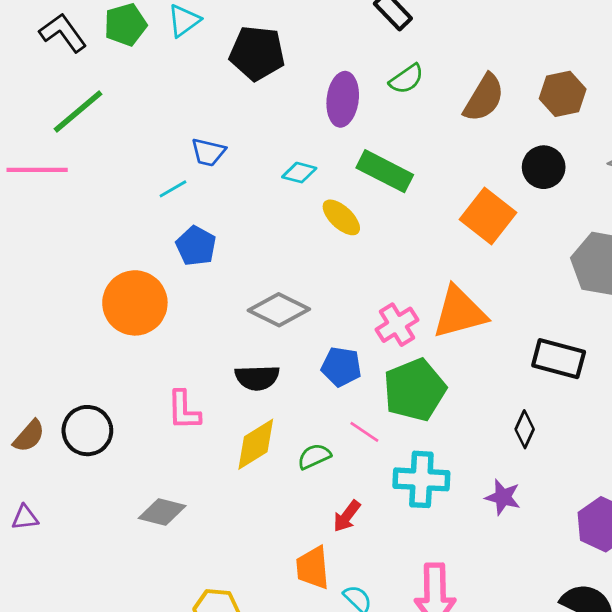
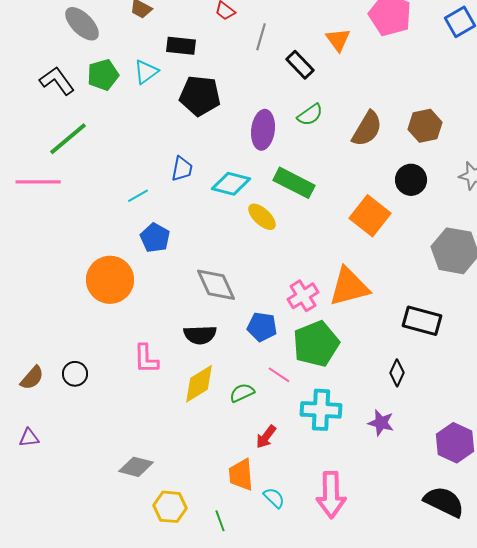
blue trapezoid: (208, 152) -> (182, 169), moved, turned -92
cyan diamond: (299, 173) -> (231, 184), size x1.5
gray diamond: (279, 310) -> (216, 285), turned 39
black circle: (87, 431) -> (75, 374), size x0.7
gray diamond: (162, 512) -> (136, 467), moved

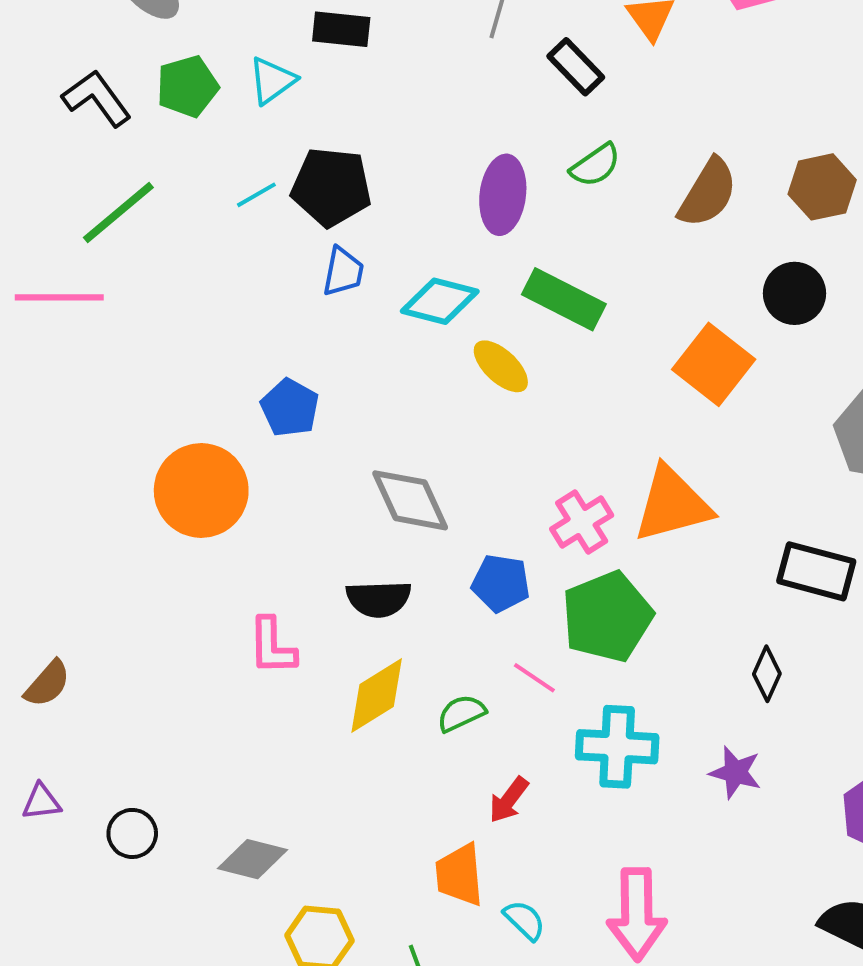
black pentagon: (200, 96) -> (331, 187), moved
cyan line: (138, 196) -> (256, 195), moved
black circle: (75, 374) -> (132, 833), moved

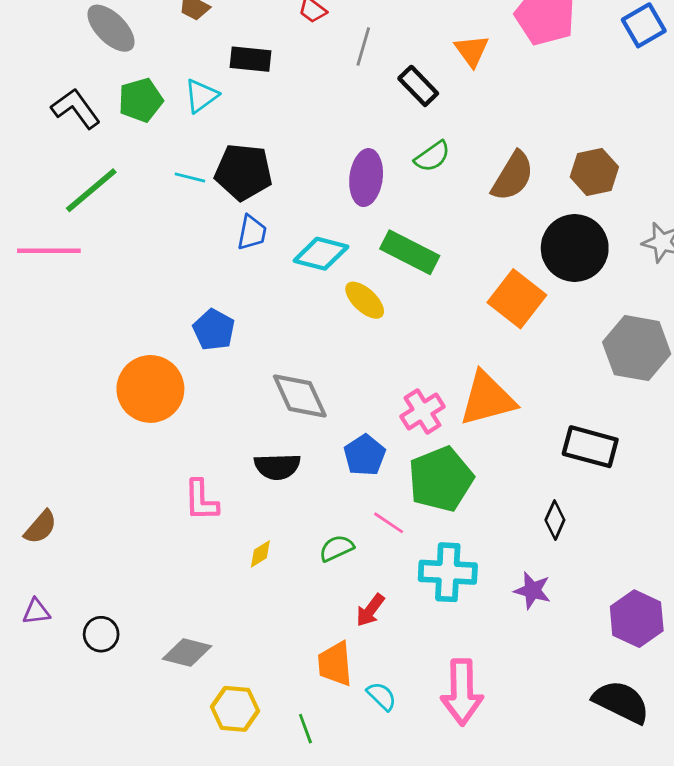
cyan line: (256, 195) -> (190, 178), turned 44
black circle: (794, 293) -> (575, 248), size x1.5
blue pentagon: (501, 583) -> (365, 455), turned 30
yellow diamond: (377, 695) -> (260, 554), moved, size x0.5

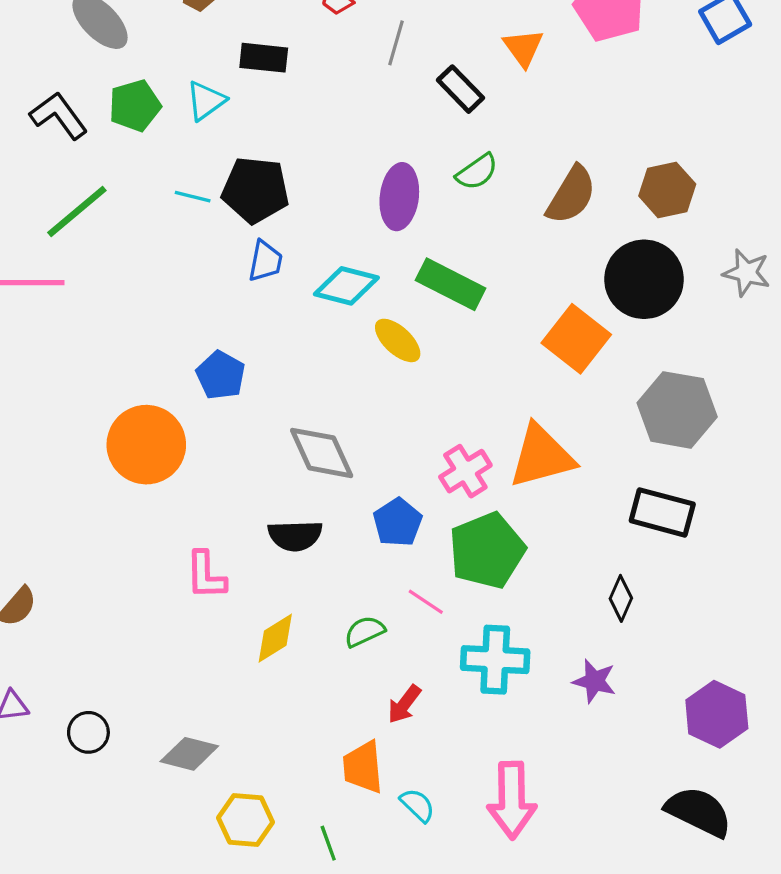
gray hexagon: (637, 348) -> (677, 410), moved
yellow diamond: (260, 554) -> (275, 638), size x1.5

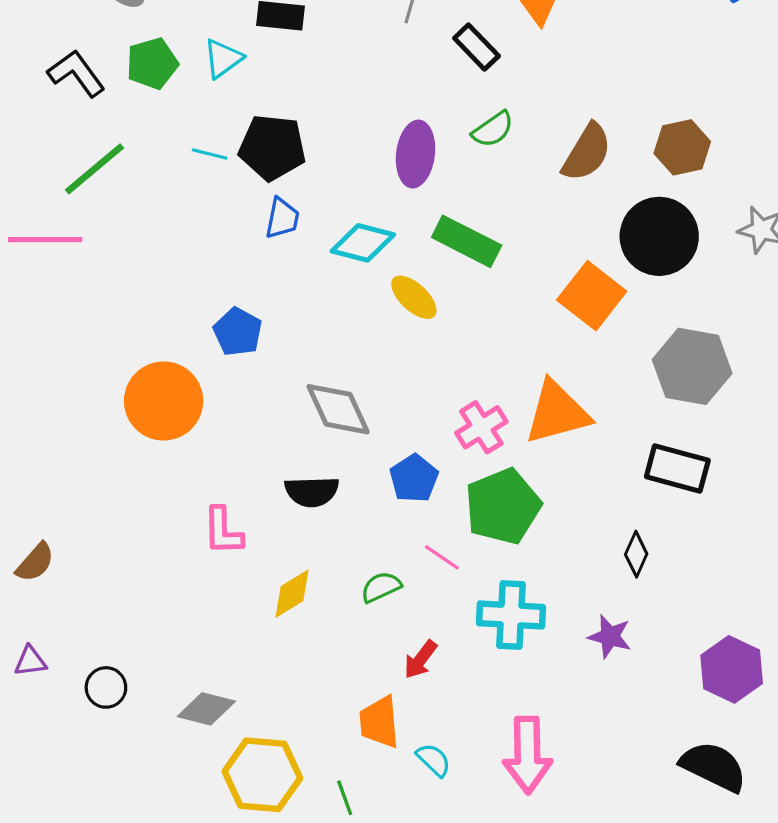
yellow hexagon: (246, 820) -> (262, 775), size x1.4

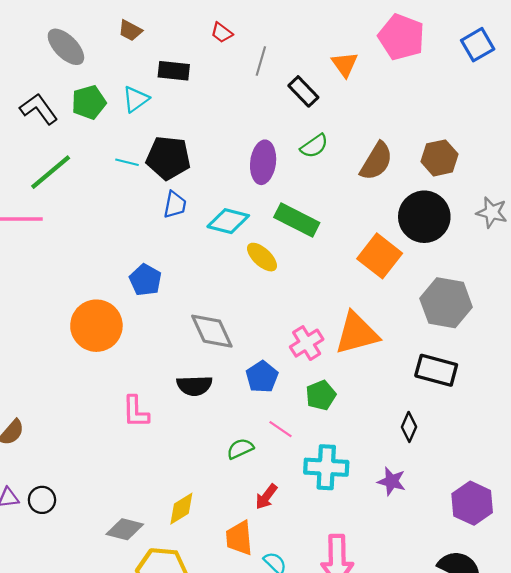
green pentagon: (503, 506) -> (321, 395), size x0.6
yellow diamond: (292, 594) -> (181, 509), moved
black circle: (106, 687) -> (42, 500), moved

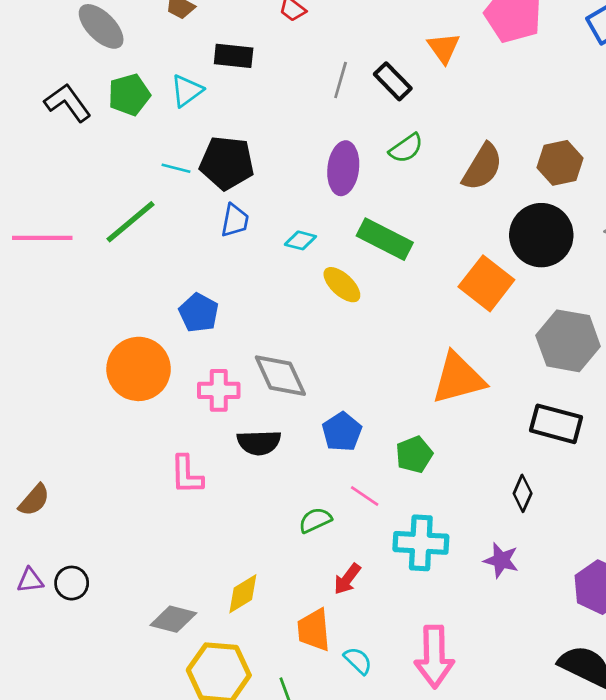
gray line: (261, 61) -> (341, 80), moved
green line: (51, 172) -> (131, 222), moved
cyan diamond: (228, 221) -> (300, 240), size x0.6
pink cross: (307, 343) -> (219, 390), moved, turned 32

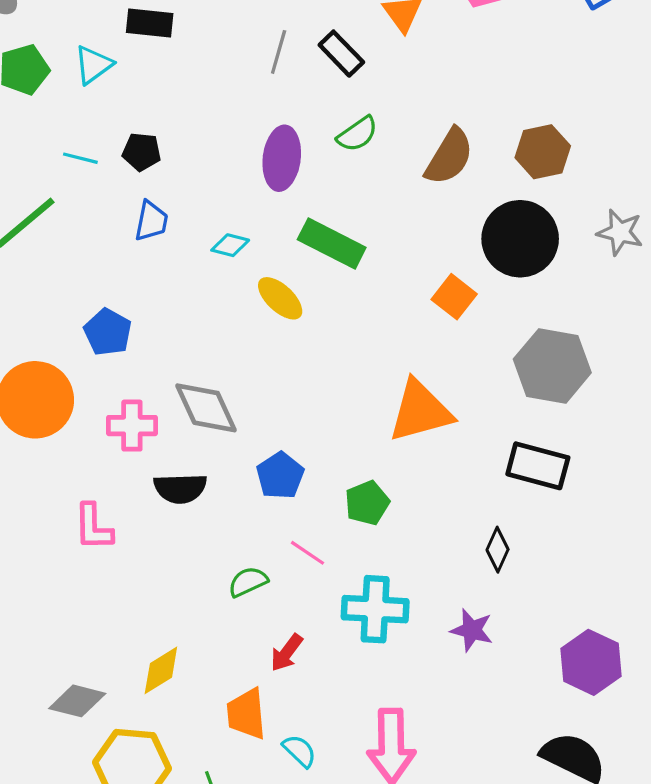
black pentagon: (227, 163) -> (142, 152), size x0.6
orange square: (486, 283) -> (454, 297), size x0.7

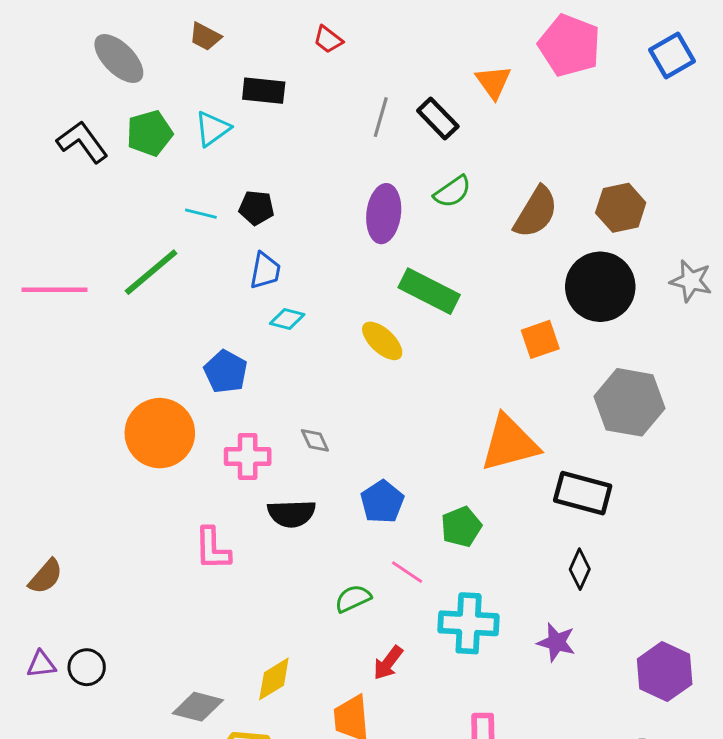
cyan diamond: (230, 245) -> (287, 319), moved
orange square: (454, 297) -> (540, 339), turned 33
gray diamond: (206, 408) -> (315, 440), size x0.5
black rectangle: (538, 466) -> (583, 493), moved

